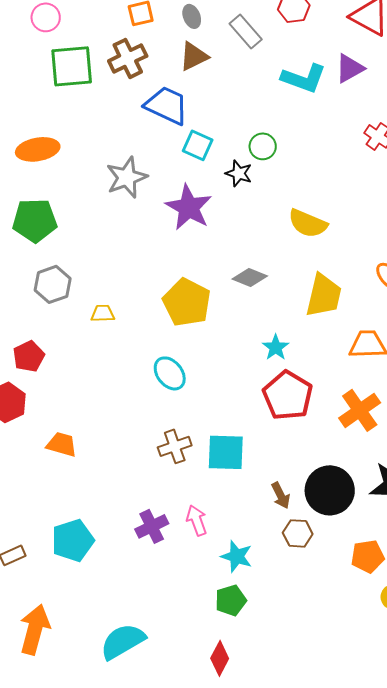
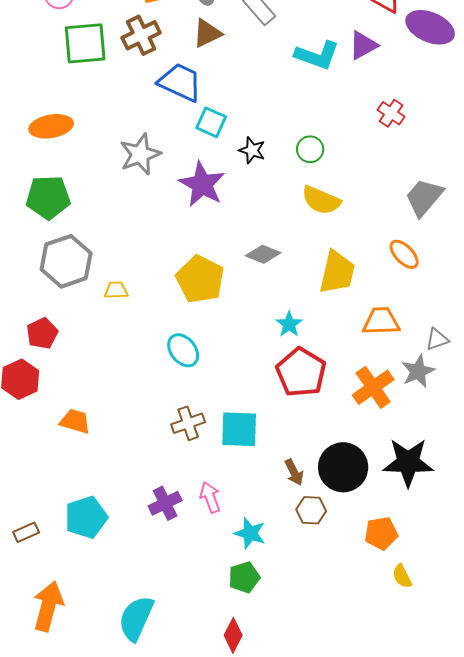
green circle: (263, 146) -> (310, 149), moved
gray hexagon: (53, 284) -> (66, 261), size x1.4
cyan semicircle: (123, 641) -> (136, 618), turned -36

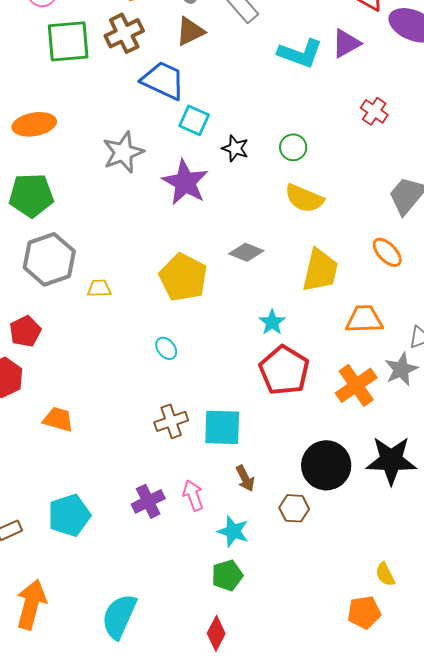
cyan ellipse: (183, 350) -> (166, 348), size x0.7
brown arrow: (294, 472) -> (245, 478), moved
orange pentagon: (381, 533) -> (364, 612), moved

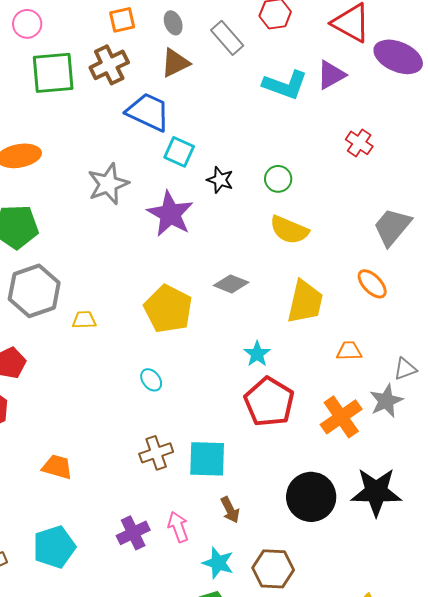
orange trapezoid: (364, 319) -> (349, 351), size x0.7
orange trapezoid: (58, 419) -> (57, 467), moved
brown hexagon: (294, 508) -> (273, 569), moved, size x1.4

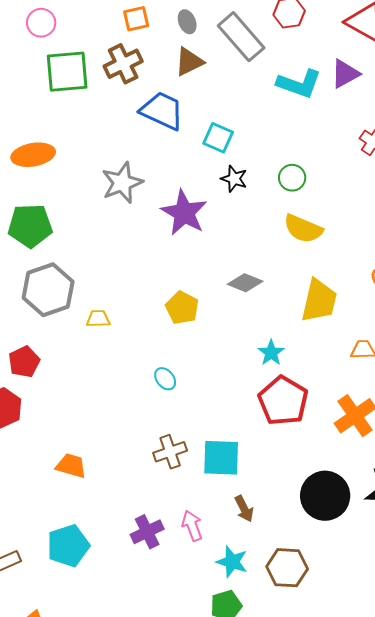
gray rectangle: (227, 38) -> (241, 37), size x1.4
cyan square: (179, 152) -> (218, 138), moved
yellow pentagon: (168, 309) -> (182, 308), size x0.7

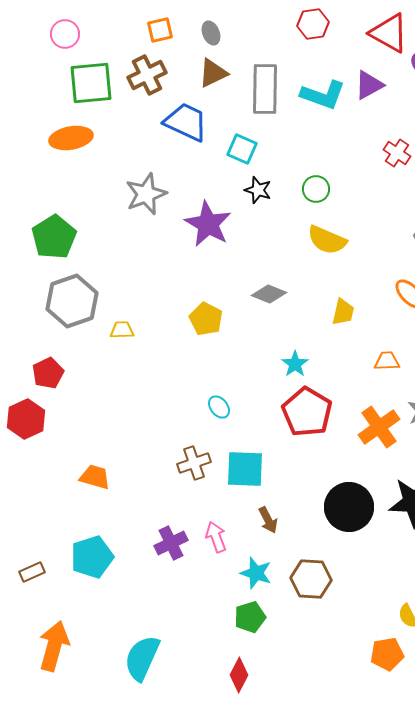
gray rectangle: (241, 37) -> (265, 89), moved, turned 42
orange ellipse: (33, 155) -> (71, 138), moved
green pentagon: (30, 226) -> (54, 237), turned -30
yellow trapezoid: (319, 301) -> (343, 312), size x0.6
cyan ellipse: (165, 379) -> (219, 407), moved

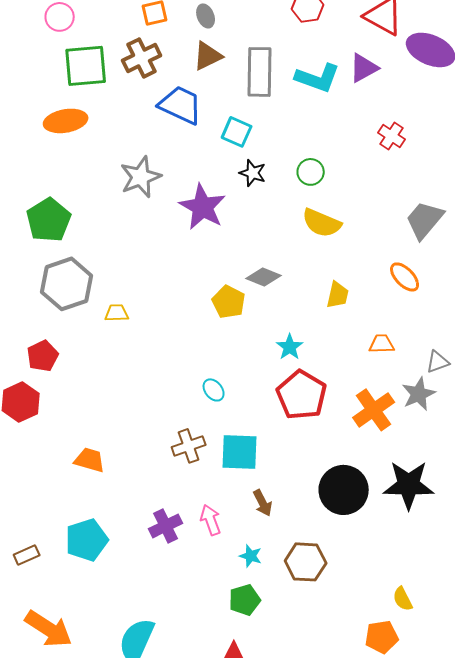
yellow pentagon: (206, 319) -> (229, 302), moved
cyan star: (256, 573) -> (251, 556), size x0.7
orange arrow: (54, 646) -> (49, 629), turned 108

